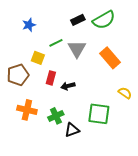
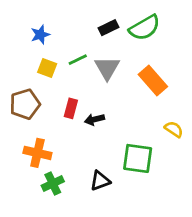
yellow square: (38, 58) -> (47, 68), moved
green cross: (56, 116) -> (53, 184), moved

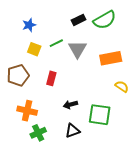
orange rectangle: (153, 81) -> (111, 58), turned -60
black arrow: (94, 119) -> (70, 105), moved
yellow semicircle: (174, 129) -> (122, 86), moved

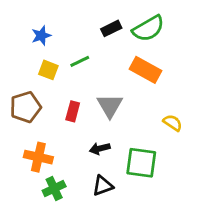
gray triangle: (77, 49) -> (110, 106), moved
orange rectangle: (111, 58) -> (146, 70), moved, turned 40

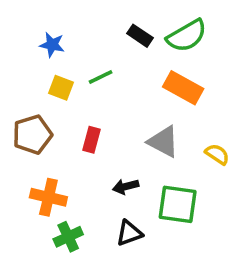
black rectangle: (111, 28) -> (140, 36), turned 60
blue star: (41, 36) -> (52, 45), turned 30
gray triangle: (110, 106) -> (163, 142), moved, turned -32

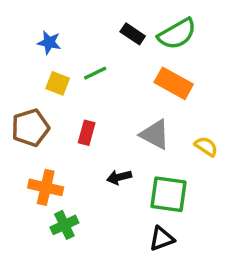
black triangle: (129, 233) -> (162, 239), moved

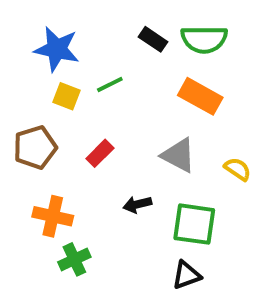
green semicircle: (177, 34) -> (204, 39), turned 30
blue star: (49, 42) -> (57, 49), size x1.6
red rectangle: (87, 133) -> (100, 153), turned 30

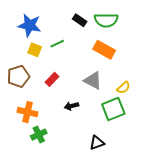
yellow semicircle: (238, 169) -> (123, 88), turned 104
green square: (194, 224) -> (113, 109), moved, turned -30

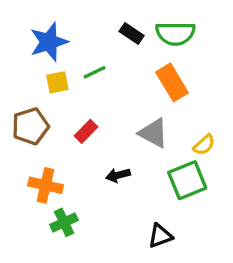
blue star: (30, 25) -> (49, 42), turned -30
yellow square: (35, 50) -> (57, 82), turned -32
orange rectangle: (104, 50) -> (172, 82), turned 30

